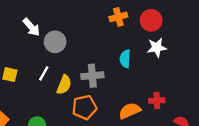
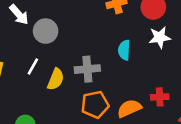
orange pentagon: (84, 107) -> (95, 105), moved

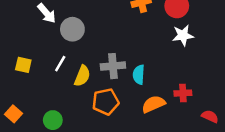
cyan semicircle: (124, 50) -> (139, 75), moved
orange pentagon: (95, 105) -> (106, 102), moved

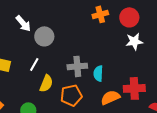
yellow semicircle: (82, 76) -> (46, 83), moved
red cross: (183, 93) -> (134, 88), size x1.5

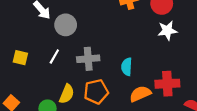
gray cross: (77, 66) -> (88, 59), moved
yellow semicircle: (46, 83) -> (67, 94), moved

